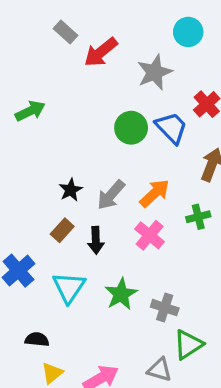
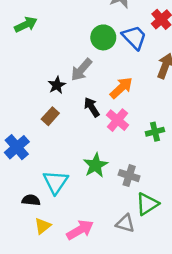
gray arrow: (111, 195) -> (81, 70), moved
green cross: (198, 217) -> (155, 132), moved
black arrow: (96, 240) -> (92, 107), moved, turned 150
cyan triangle: (69, 287) -> (56, 182), moved

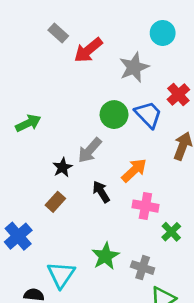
green arrow: (26, 25) -> (28, 123), moved
pink cross: (117, 120) -> (145, 206), moved, turned -30
green cross: (155, 132) -> (171, 232), moved, turned -30

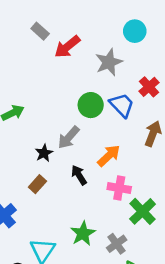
green cross: (171, 232) -> (143, 211), size x1.5
gray cross: (143, 268) -> (117, 244), turned 36

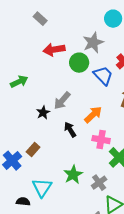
red arrow: (67, 47) -> (54, 50), moved, turned 30
green circle: (91, 105) -> (79, 63), moved
brown rectangle: (37, 184) -> (33, 150), moved

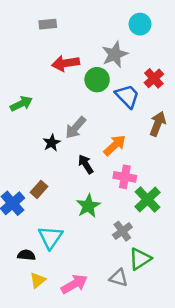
gray rectangle: (40, 19) -> (48, 24), turned -48
green star: (73, 175) -> (88, 206), moved

